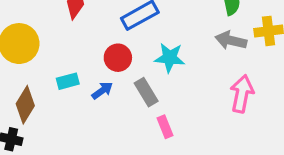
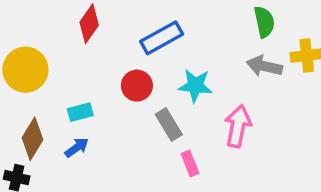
blue arrow: (102, 91) -> (77, 148), moved
pink arrow: (242, 94) -> (238, 126), moved

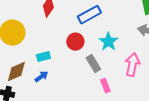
cyan star: (195, 86) -> (108, 42), turned 30
brown diamond: (32, 139) -> (16, 72), turned 35

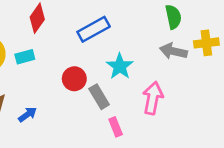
red circle: (75, 42) -> (74, 79), moved
cyan rectangle: (43, 57) -> (25, 57), moved

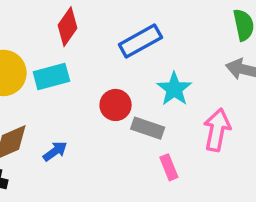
cyan rectangle: (25, 57) -> (51, 77), size x1.4
gray rectangle: (99, 97) -> (148, 128), turned -40

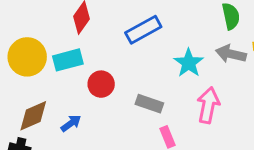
cyan star: (174, 89) -> (189, 63), moved
red circle: (116, 105) -> (101, 84), moved

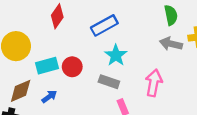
cyan rectangle: (68, 60) -> (47, 66), moved
cyan star: (189, 63) -> (116, 55), moved

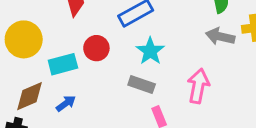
red circle: (72, 67) -> (96, 48), moved

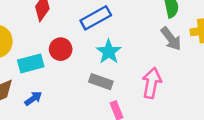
gray arrow: (220, 36) -> (171, 39), turned -140

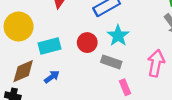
red circle: (61, 49) -> (87, 43), moved

